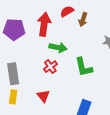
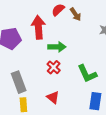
brown arrow: (83, 20) -> (75, 14), turned -40
green L-shape: (84, 67) -> (87, 74), moved

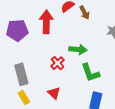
green arrow: (57, 47) -> (78, 49), moved
yellow rectangle: (23, 105) -> (24, 97), turned -32

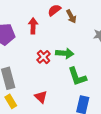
red arrow: (46, 22) -> (33, 26), size x0.7
red cross: (58, 63) -> (44, 57), moved

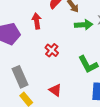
green arrow: (65, 53) -> (84, 25), moved

